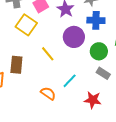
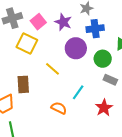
red star: (93, 100) -> (104, 108), turned -30

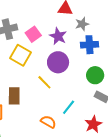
purple circle: (76, 48) -> (58, 62), moved

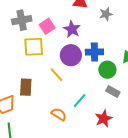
gray star: (82, 24) -> (106, 14), moved
blue cross: (89, 45) -> (94, 52), moved
yellow square: (20, 55) -> (34, 47), turned -35

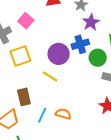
pink square: (47, 26) -> (26, 21), moved
purple star: (72, 29) -> (91, 22), moved, turned 30
cyan line: (80, 101) -> (42, 115), moved

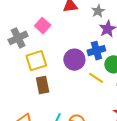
yellow line: (50, 77) -> (96, 78), moved
brown rectangle: (24, 97) -> (43, 85), moved

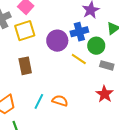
yellow square: (36, 61) -> (25, 31), moved

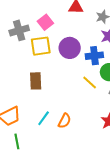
purple circle: (57, 41) -> (70, 48), moved
orange semicircle: (60, 101) -> (64, 121), turned 91

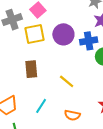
yellow line: (90, 83) -> (67, 81), moved
orange semicircle: (64, 121) -> (72, 115), moved, turned 77

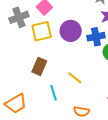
brown rectangle: (31, 69) -> (39, 66), turned 30
cyan line: (41, 106) -> (54, 93), moved, turned -49

